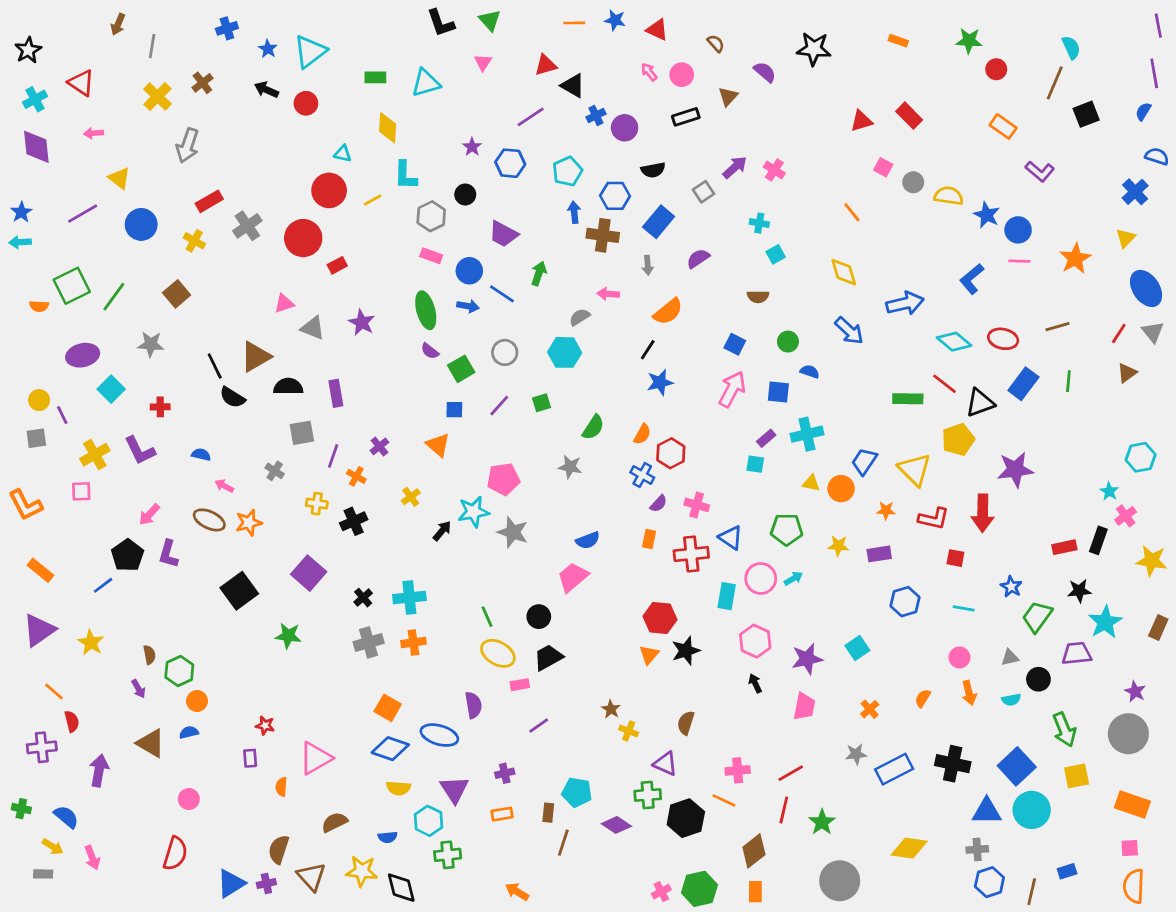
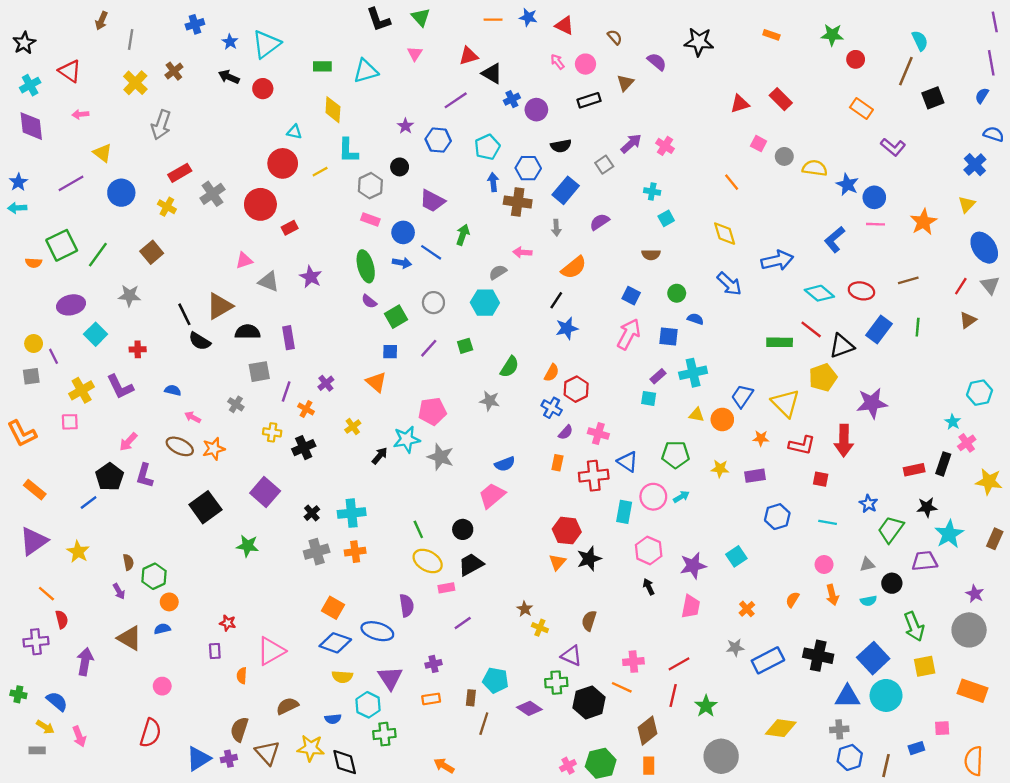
pink square: (1130, 848) -> (942, 728), moved

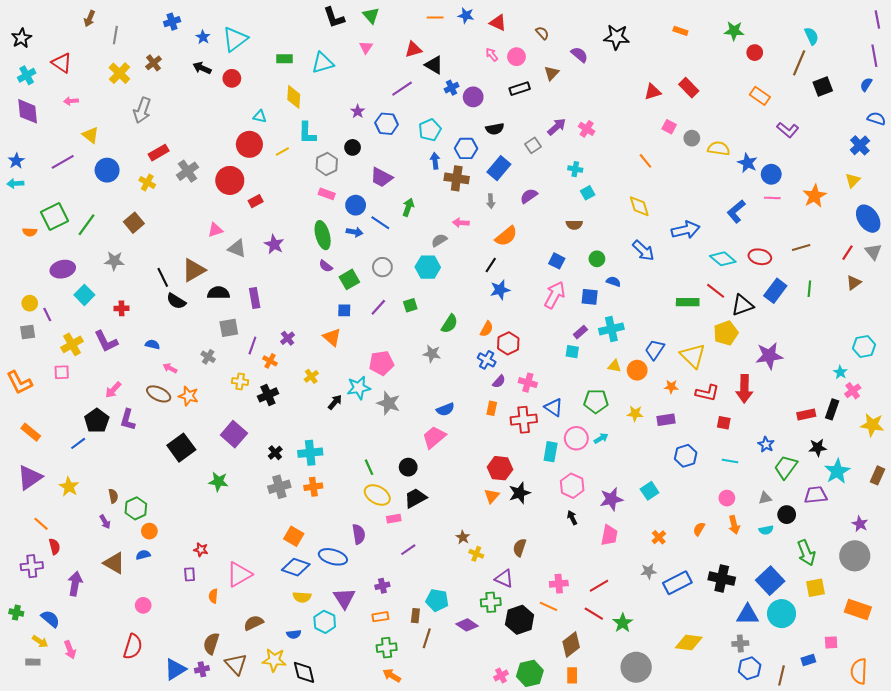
orange star: (214, 449) -> (189, 396), turned 30
red line: (673, 695) -> (594, 614), turned -72
green cross: (384, 734) -> (387, 648), moved

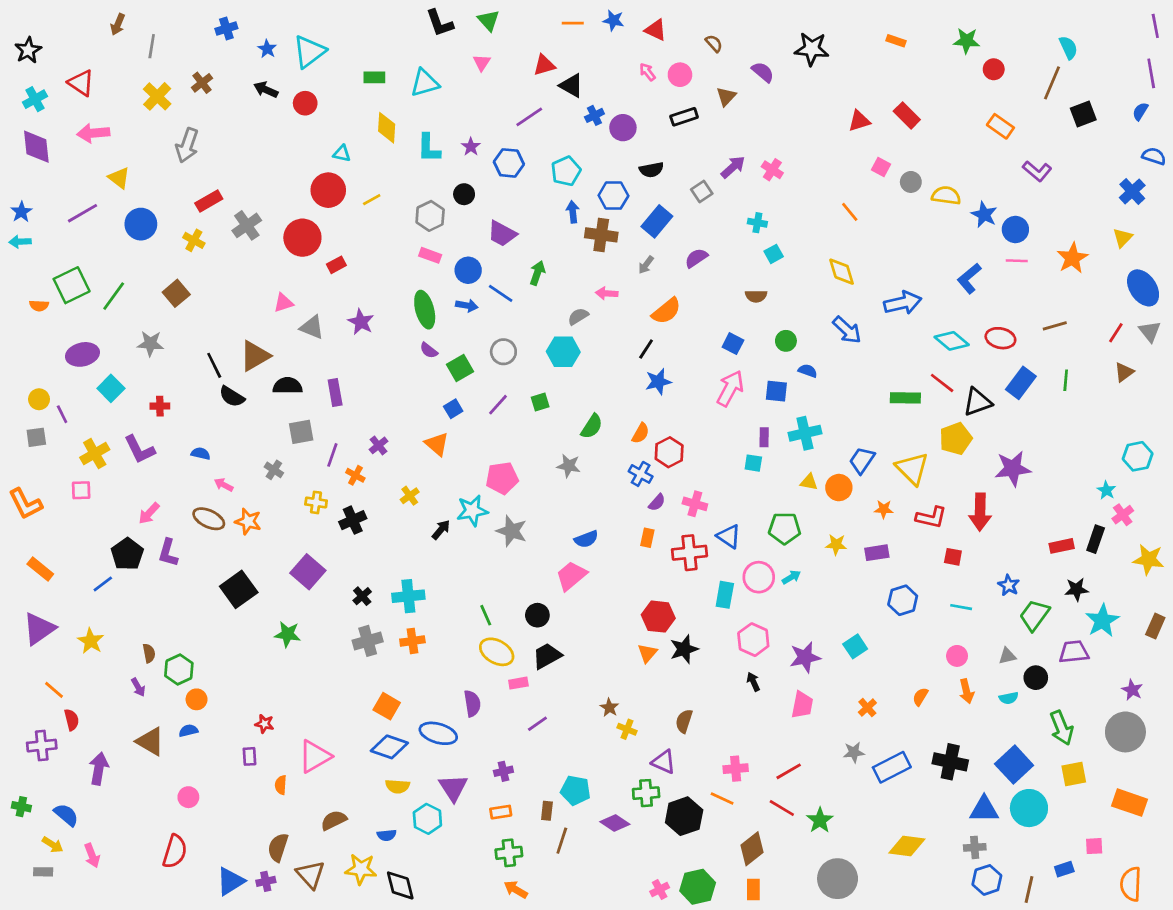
pink arrow: (71, 101) -> (93, 133), size x1.6
cyan L-shape: (307, 133) -> (429, 148), moved
gray arrow: (491, 201) -> (646, 265), turned 40
blue square: (344, 310) -> (453, 409), turned -32
purple rectangle: (580, 332) -> (764, 437), turned -48

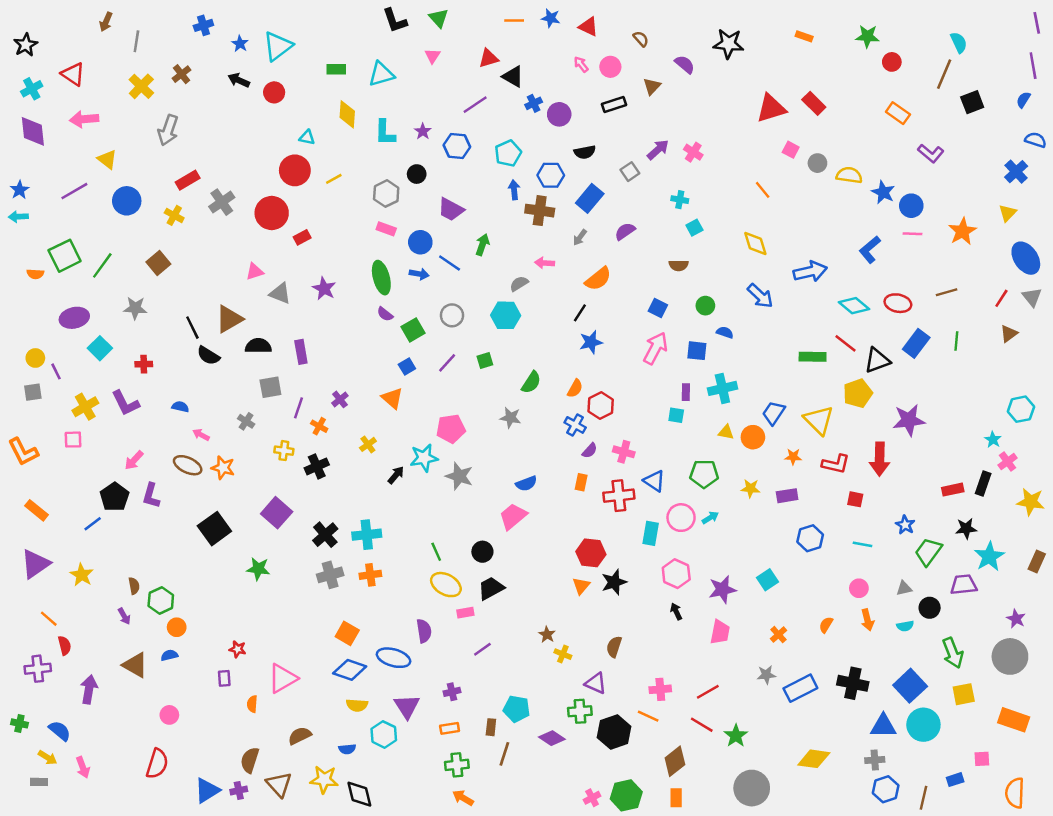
red triangle: (859, 121) -> (771, 108), size x1.5
black cross: (362, 596) -> (325, 535), size x1.5

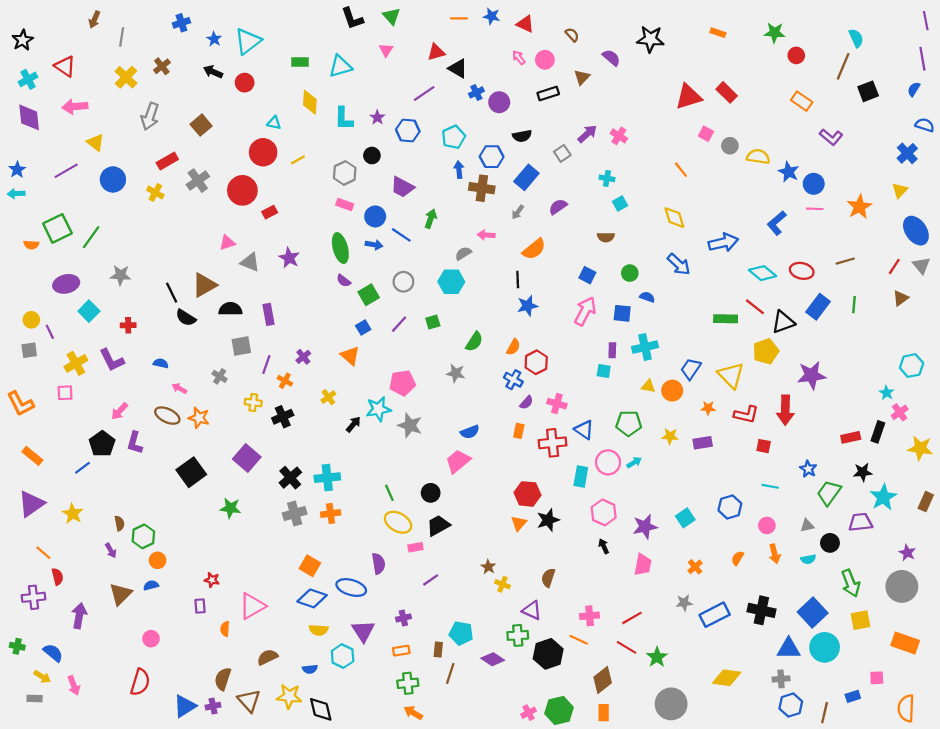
brown square: (158, 263) -> (201, 125), moved
black line: (580, 313) -> (518, 280), turned -35
blue hexagon: (810, 538) -> (730, 507), moved
brown triangle: (135, 665) -> (121, 594), turned 45

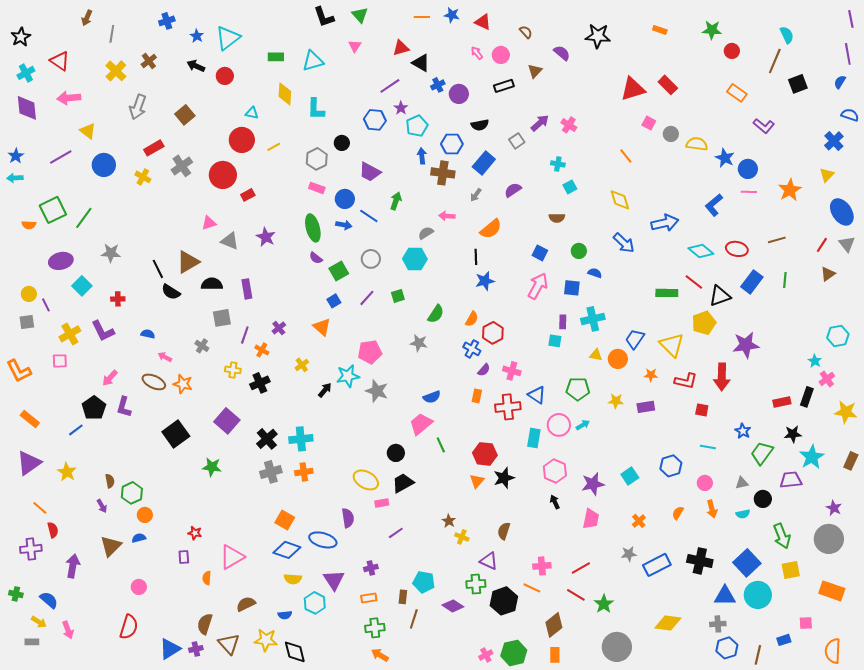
purple star: (377, 117) -> (401, 108), moved
green line: (389, 493) -> (441, 445), moved

